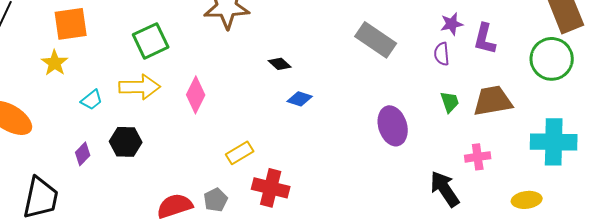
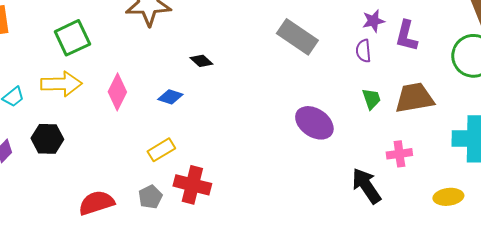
blue diamond: (300, 99) -> (170, 97), moved
purple ellipse: (393, 126) -> (314, 123), turned -39
gray pentagon: (216, 200) -> (150, 197), moved

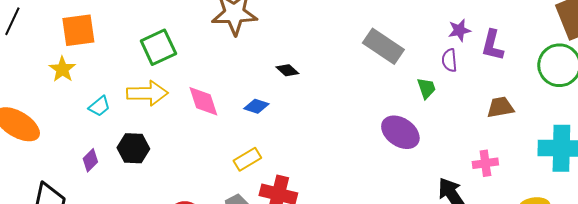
pink diamond: (117, 92) -> (203, 101), turned -45
brown trapezoid: (414, 98) -> (500, 107), size x0.7
green trapezoid: (371, 99) -> (426, 88), moved

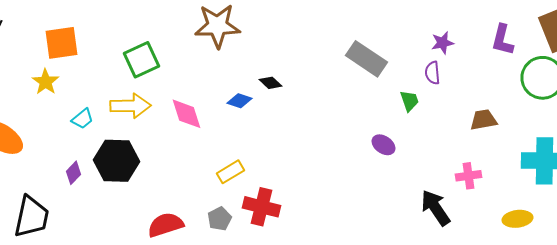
purple L-shape: (492, 45) -> (502, 40), moved
blue diamond: (256, 106) -> (240, 101), moved
purple ellipse: (400, 132) -> (384, 145), size x0.6
black hexagon: (133, 148) -> (116, 161), size x1.4

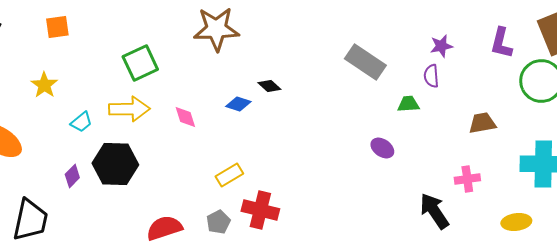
orange square: (62, 43) -> (57, 27), moved, size x0.7
green trapezoid: (410, 101) -> (408, 104), turned -75
pink diamond: (186, 114) -> (185, 117), size x0.7

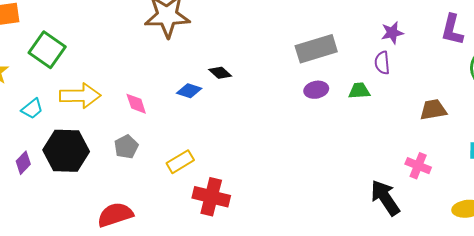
gray rectangle: (365, 62) -> (316, 49), turned -51
green square: (140, 63) -> (47, 50), moved, turned -30
purple ellipse: (382, 148) -> (316, 90), moved, turned -45
pink cross: (467, 179) -> (418, 166), turned 30
gray pentagon: (218, 222) -> (126, 147), moved

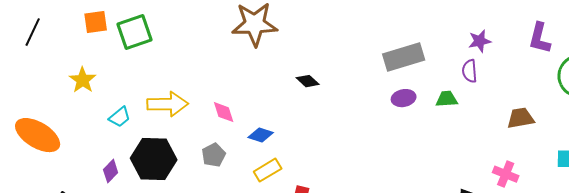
green square: (47, 50) -> (135, 32), moved, turned 36
blue diamond: (189, 91) -> (261, 135), moved

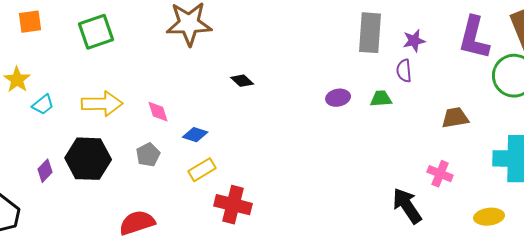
green square: (135, 32) -> (96, 32), moved
purple L-shape: (540, 38) -> (474, 38), size x1.4
gray rectangle: (404, 57) -> (370, 33), moved, turned -69
cyan trapezoid: (120, 117) -> (43, 105), moved

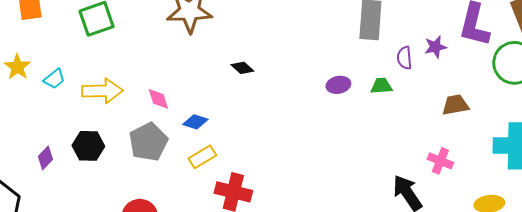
purple star: (414, 41) -> (435, 47), moved
cyan trapezoid: (43, 105) -> (54, 79), moved
gray pentagon: (148, 155) -> (148, 142), size x1.6
black hexagon: (88, 159) -> (88, 146), size x0.7

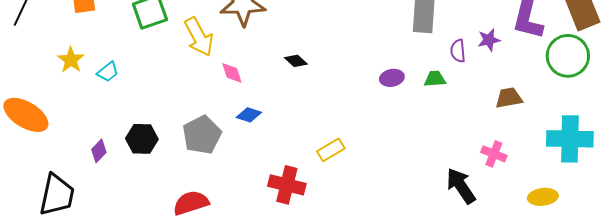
yellow arrow: (102, 91) -> (199, 37), moved, turned 63
pink diamond: (158, 99) -> (232, 73), moved
yellow rectangle: (202, 157) -> (331, 150), moved

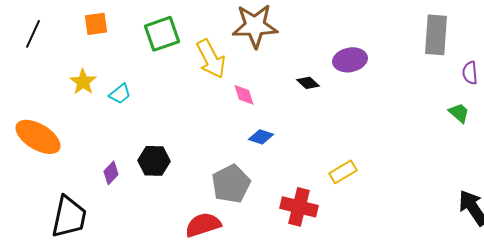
purple ellipse: (392, 78) -> (350, 60), moved, size x1.4
green trapezoid: (435, 79) -> (459, 113), moved, turned 45
gray pentagon: (202, 135) -> (231, 184), moved

